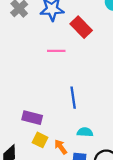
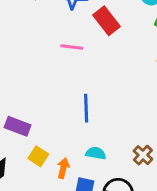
purple rectangle: (32, 118) -> (18, 126), moved
orange arrow: (61, 147) -> (63, 168), turned 42

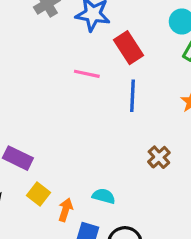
blue line: (86, 108) -> (132, 96), moved
brown cross: (143, 155) -> (159, 157), moved

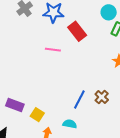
blue line: (132, 96) -> (79, 100), moved, turned 30
yellow square: (38, 194) -> (37, 115), moved

